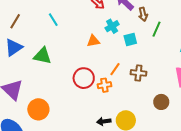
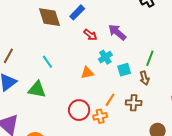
brown arrow: (143, 14) -> (144, 78), moved
cyan line: (53, 20) -> (47, 62), moved

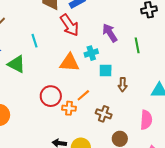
red arrow: (90, 35) -> (69, 25), moved, size x1.6
green line: (150, 58) -> (137, 45), moved, turned -49
orange triangle: (87, 73) -> (69, 63), size x1.5
brown cross: (134, 103) -> (104, 114), moved

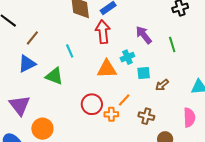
red arrow: (69, 25) -> (103, 32), turned -145
brown arrow: (123, 85) -> (162, 85), turned 56

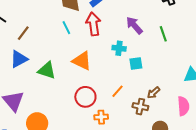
cyan line: (70, 51) -> (66, 28), moved
cyan cross: (127, 57) -> (119, 48), turned 32
orange triangle: (107, 69) -> (82, 61), moved, turned 30
brown arrow: (162, 85) -> (154, 93), moved
orange cross: (111, 114) -> (101, 117), moved

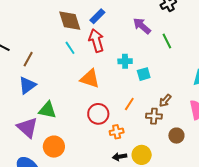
purple arrow: (134, 25) -> (142, 26), moved
green triangle: (47, 70) -> (47, 110), moved

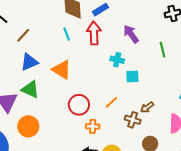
purple arrow: (142, 26) -> (131, 34), moved
orange triangle: (90, 79) -> (62, 70), moved
blue triangle: (27, 85) -> (29, 62), moved

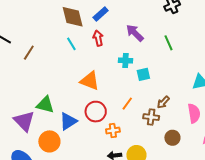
red arrow: (94, 33) -> (98, 38), size x0.7
blue triangle: (29, 62) -> (68, 121), moved
orange triangle: (62, 70) -> (90, 81), moved

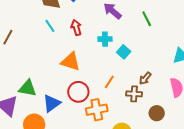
red arrow: (98, 38) -> (76, 28), moved
cyan square: (143, 74) -> (124, 52), turned -32
orange cross: (113, 130) -> (97, 110), size x1.5

